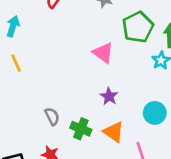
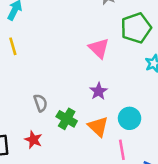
cyan circle: (155, 113) -> (130, 118), moved

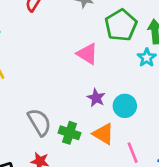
gray semicircle: (40, 103) -> (39, 122), size x1.5
cyan circle: (130, 118) -> (125, 106), moved

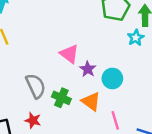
pink triangle: (87, 54) -> (69, 54), moved

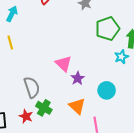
cyan circle: (112, 78) -> (107, 90), moved
green cross: (61, 98) -> (44, 108), moved

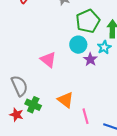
purple star: (78, 78) -> (90, 59), moved
cyan circle: (107, 90) -> (78, 45), moved

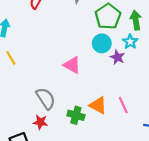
green cross: (33, 105) -> (76, 115), moved
red star: (16, 115) -> (40, 122), moved
pink line: (86, 116) -> (123, 105), moved

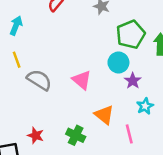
cyan star: (130, 42) -> (145, 106), moved
gray semicircle: (46, 98) -> (39, 80), moved, turned -35
orange triangle: (98, 105) -> (104, 115), moved

